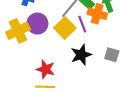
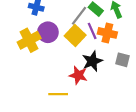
orange cross: (97, 14) -> (107, 33), moved
red star: (46, 69) -> (78, 75), moved

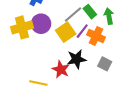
purple line: (92, 31) -> (82, 31), turned 49

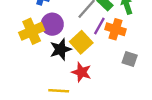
yellow square: (66, 32) -> (81, 42), moved
black star: (77, 59) -> (61, 49), moved

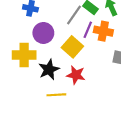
yellow cross: (32, 31) -> (24, 55), moved, turned 30
black star: (61, 49) -> (49, 69), moved

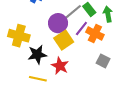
purple circle: (43, 33) -> (58, 23), moved

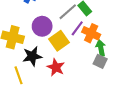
green arrow: (108, 14) -> (101, 48), moved
purple circle: (58, 23) -> (42, 26), moved
yellow line: (38, 79) -> (18, 75), moved, turned 60

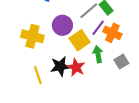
green arrow: (101, 48) -> (98, 54), moved
black star: (32, 56) -> (60, 66), moved
gray square: (100, 61) -> (121, 62), turned 32

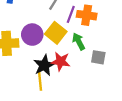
purple circle: (62, 25) -> (32, 35), moved
gray square: (121, 62) -> (98, 57), moved, turned -32
yellow line: (38, 75) -> (40, 81), moved, turned 30

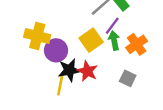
orange cross: (87, 15) -> (137, 44), moved, turned 30
purple circle: (32, 35) -> (56, 50), moved
green arrow: (79, 41) -> (114, 40), moved

